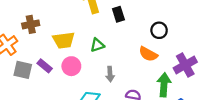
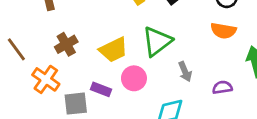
green triangle: (97, 45) -> (157, 41), size x1.6

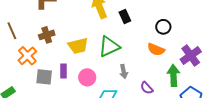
pink circle: (134, 78) -> (87, 77), moved
purple semicircle: (222, 87) -> (147, 88), turned -136
purple rectangle: (101, 89) -> (64, 71), turned 56

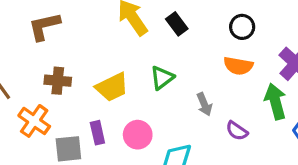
brown cross: (47, 35) -> (58, 81), turned 35
green triangle: (109, 47) -> (162, 78), size x0.7
gray arrow: (124, 72) -> (204, 104), moved

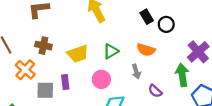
black rectangle: (177, 24) -> (147, 17), moved
orange semicircle: (238, 66) -> (146, 50), moved
pink circle: (138, 135) -> (101, 79), moved

